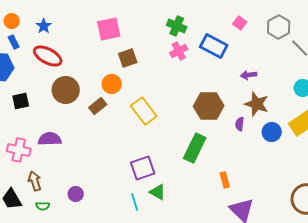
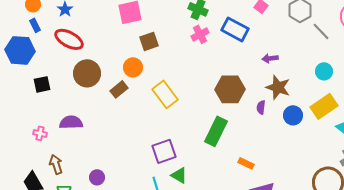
pink cross: (19, 150) -> (40, 133), size x0.6
orange rectangle: (225, 180) -> (246, 163), turned -49

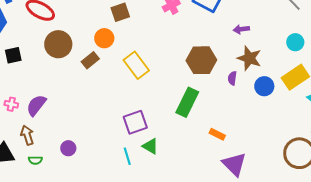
purple semicircle: (71, 122) -> (36, 105), moved, turned -50

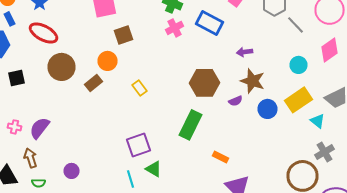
yellow rectangle: (136, 65) -> (140, 88), size x0.6
purple semicircle: (232, 78) -> (236, 101), turned -120

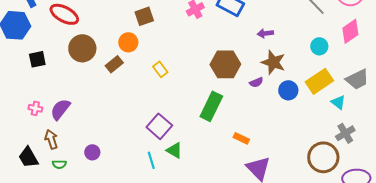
purple square: (138, 145) -> (159, 126), turned -30

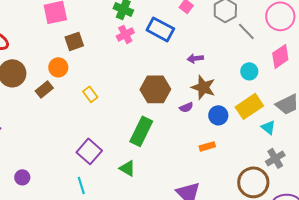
orange rectangle: (241, 138) -> (207, 146), moved, turned -42
green triangle: (174, 150) -> (127, 168), moved

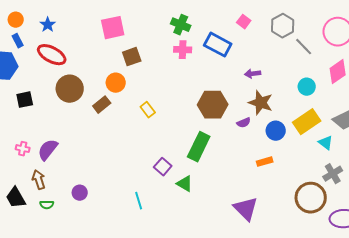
pink cross: (125, 34) -> (183, 50), turned 30
purple square: (89, 151) -> (163, 167), moved, size x0.7

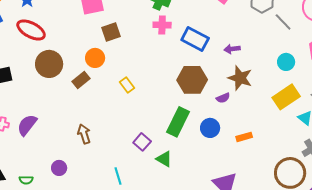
blue rectangle: (218, 45) -> (195, 39), moved
blue circle: (276, 131) -> (210, 128), moved
brown arrow: (39, 180) -> (84, 134), moved

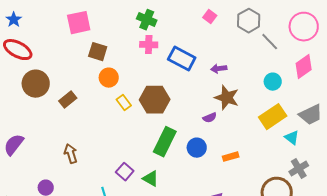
brown square: (111, 32) -> (98, 52), turned 36
orange circle: (95, 58) -> (109, 78), moved
brown hexagon: (192, 80) -> (155, 100), moved
yellow rectangle: (127, 85) -> (124, 103), moved
purple square: (142, 142) -> (125, 172), moved

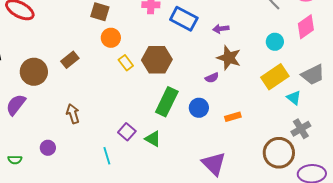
brown circle: (36, 84) -> (34, 72), moved

